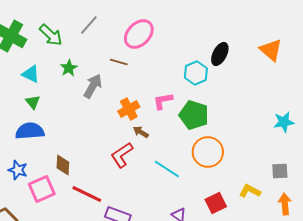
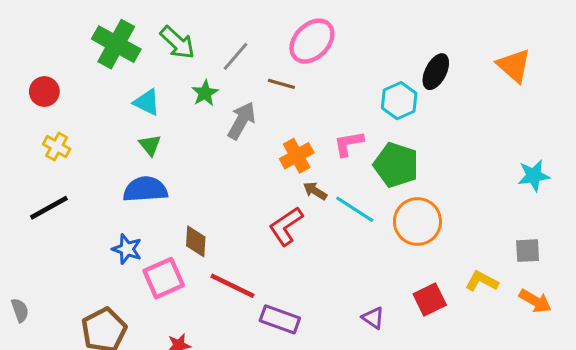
gray line: (89, 25) -> (236, 56), moved
cyan line: (167, 169) -> (355, 209), moved
orange arrow: (285, 204) -> (535, 301), turned 125

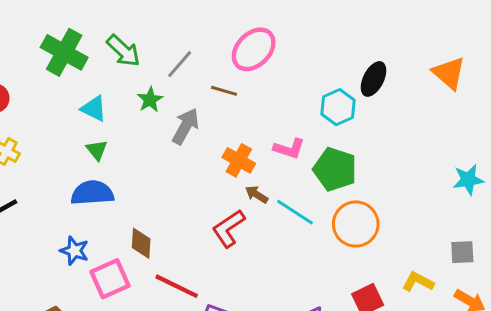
pink L-shape: (349, 144) -> (289, 149), turned -152
orange cross: (297, 156) -> (239, 160), turned -32

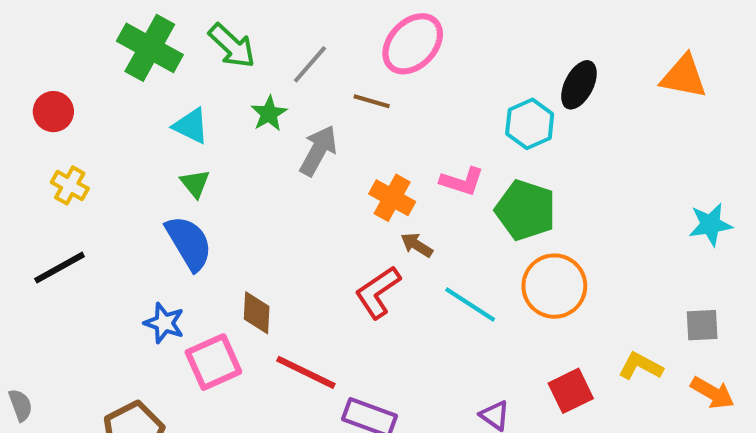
orange triangle: (449, 73) -> (684, 77), turned -30
blue semicircle: (92, 193) -> (189, 243), turned 63
cyan line: (295, 212) -> (470, 305), moved

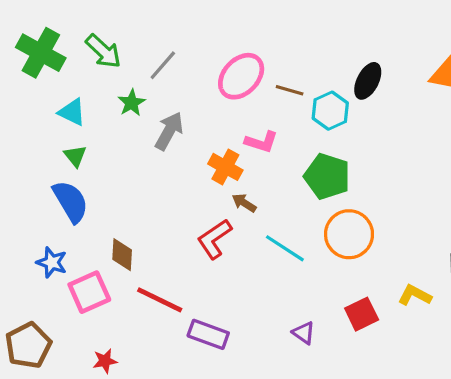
pink ellipse: (413, 44) -> (241, 76), moved
brown line: (372, 101) -> (290, 90), moved
pink L-shape: (462, 181) -> (261, 142), moved

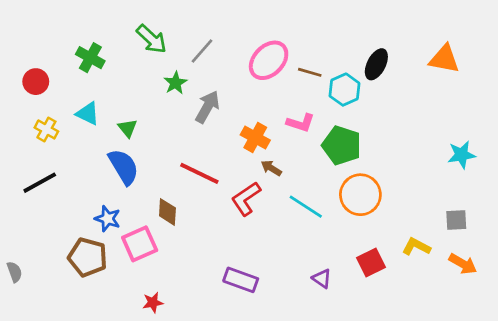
green cross: (41, 53) -> (90, 58), moved, size x0.7
cyan triangle: (72, 112) -> (88, 114), moved
pink L-shape: (261, 142) -> (301, 123), moved
red line: (160, 300) -> (199, 173), moved
brown pentagon: (28, 345) -> (88, 257), moved, turned -30

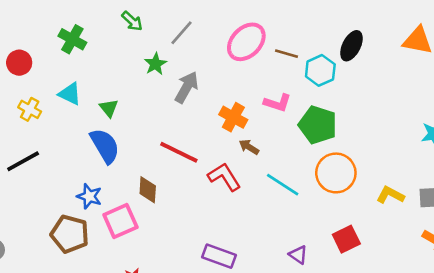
green arrow: (152, 39) -> (132, 21), size x0.7
red L-shape: (246, 199) -> (224, 177), turned 92
yellow L-shape: (416, 247) -> (390, 195), moved

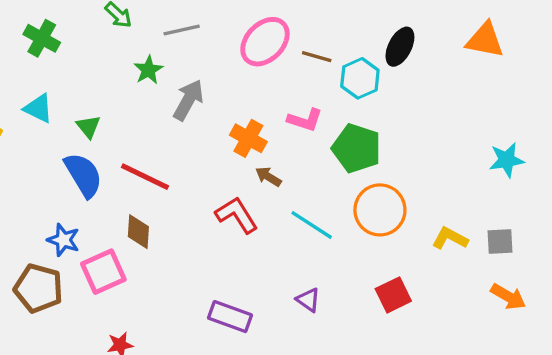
gray line: (181, 33) -> (182, 30), turned 36
red line: (179, 152) -> (145, 177), moved
purple triangle: (298, 255) -> (308, 300), moved

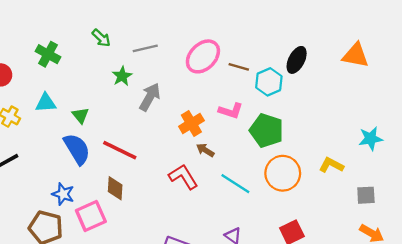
cyan triangle: (38, 108) -> (46, 103), turned -30
orange cross: (248, 138) -> (191, 124), turned 30
yellow L-shape: (450, 238) -> (331, 165), moved

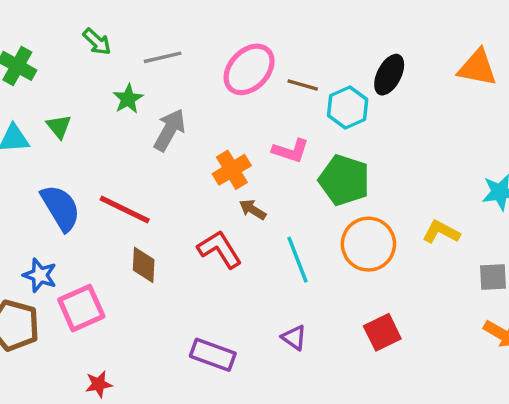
green triangle: (80, 115) -> (59, 126), moved
cyan line: (235, 184) -> (298, 260), turned 36
brown diamond: (115, 188) -> (144, 265), moved

